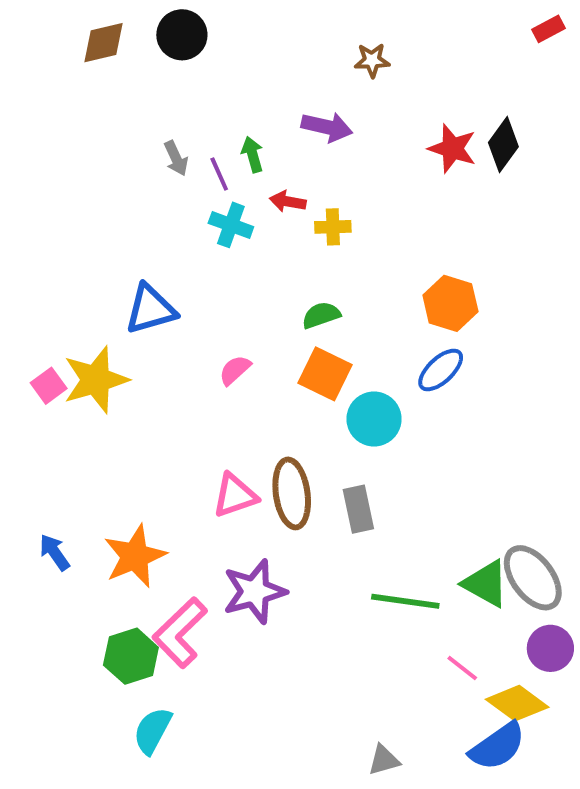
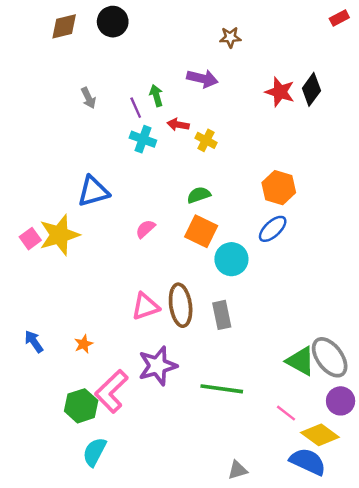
gray arrow: (176, 158) -> (88, 98), moved
yellow cross: (333, 227) -> (206, 140), turned 30
orange star: (135, 556) -> (84, 344), size x0.5
green line: (405, 601) -> (222, 389), moved
blue semicircle: (497, 746) -> (308, 462), turned -120

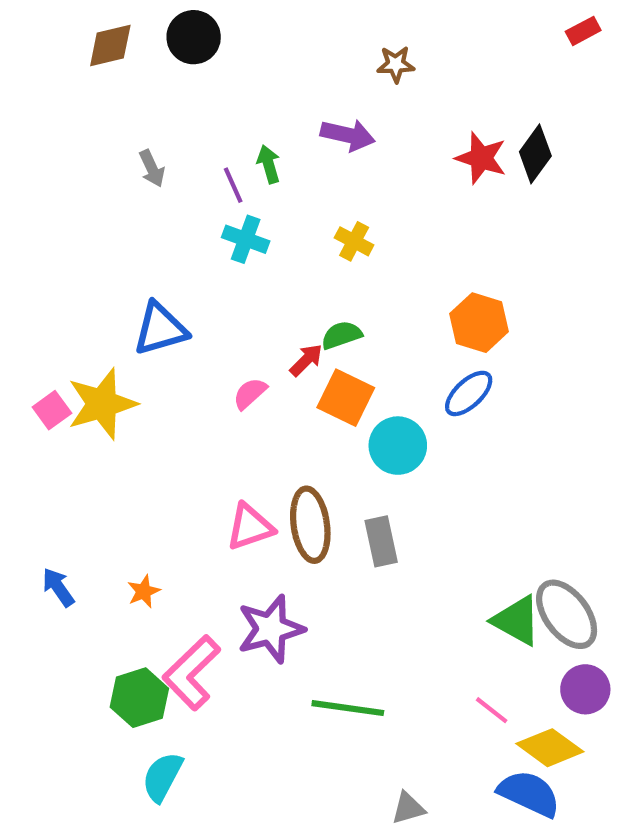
red arrow: (178, 125) -> (306, 360), moved, turned 125
green line: (222, 389) -> (348, 708), moved

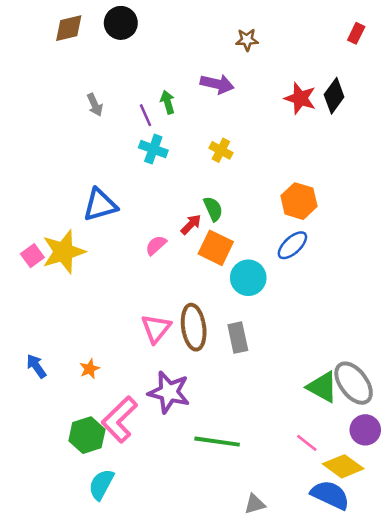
red rectangle: (583, 31) -> (356, 33), moved, turned -36
green semicircle: (342, 335) -> (213, 209), turned 85
pink triangle: (250, 527) -> (156, 328), turned -32
purple star: (271, 629) -> (169, 392), turned 30

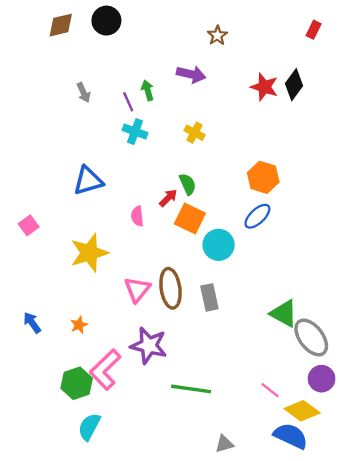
brown star: (247, 40) -> (217, 35), turned -30
pink semicircle: (156, 245) -> (137, 216), turned -54
yellow star: (64, 252) -> (89, 253), moved
green triangle: (322, 387) -> (284, 313), moved

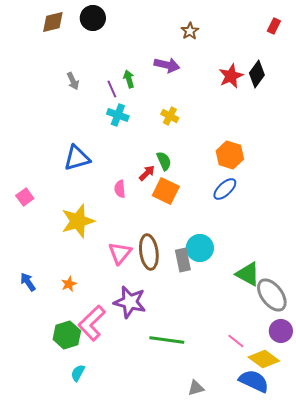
red star: (264, 87) -> (231, 76), turned 30
cyan circle: (219, 245) -> (200, 248), moved
cyan semicircle: (89, 427) -> (78, 373), size x0.7

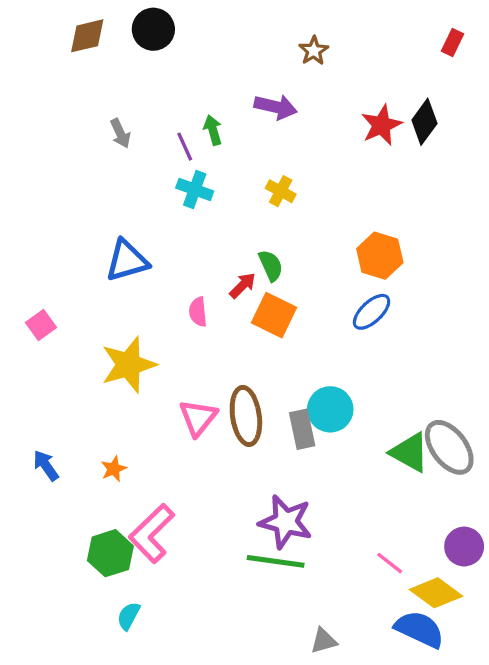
gray ellipse: (272, 295) -> (449, 447), moved
purple star: (130, 302) -> (286, 522), moved

